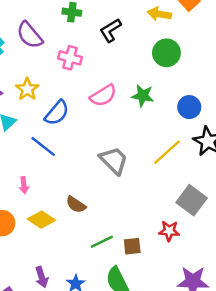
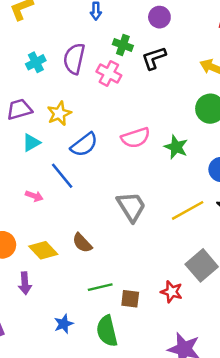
black L-shape: (111, 30) -> (154, 58), moved
purple semicircle: (30, 35) -> (74, 59), turned 40
pink cross: (70, 58) -> (109, 73), moved
pink arrow: (24, 185) -> (34, 196), moved, turned -77
purple arrow: (42, 277) -> (25, 283), moved

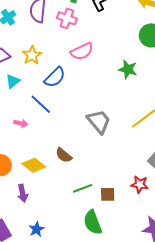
pink semicircle: (136, 138) -> (82, 51), moved
blue star: (64, 324) -> (37, 229), moved

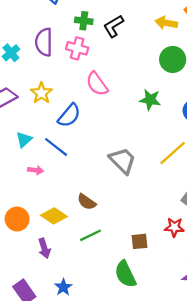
pink semicircle: (82, 51) -> (97, 84), turned 85
cyan triangle: (13, 81) -> (24, 140), moved
green line: (83, 188) -> (91, 235), moved

